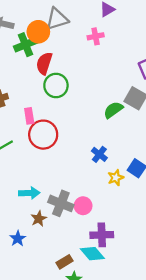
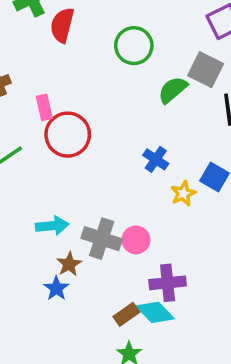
green circle: (56, 85) -> (134, 46), moved
blue star: (18, 239) -> (56, 288), moved
brown rectangle: (64, 262) -> (126, 314), moved

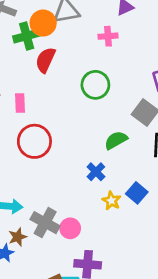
green semicircle: (173, 90) -> (116, 140), moved
pink rectangle: (44, 107) -> (20, 103), moved
yellow star: (183, 194) -> (111, 201), turned -30

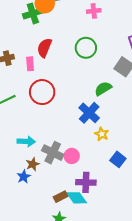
red semicircle: (45, 60) -> (44, 48), moved
blue cross: (96, 172) -> (89, 113), size x1.5
blue square: (137, 193) -> (118, 159), moved

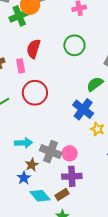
purple cross: (86, 182) -> (72, 176), moved
cyan diamond: (77, 198) -> (40, 196), moved

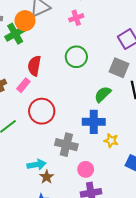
pink rectangle: (21, 66) -> (23, 85), turned 56
blue cross: (83, 109) -> (94, 122), turned -30
gray cross: (51, 152) -> (66, 145), moved
brown star: (32, 165) -> (47, 177), moved

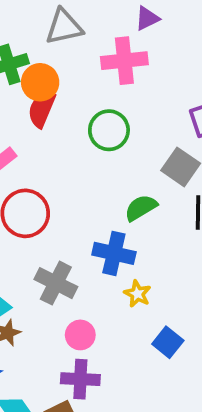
pink cross: (76, 18) -> (124, 61), size x1.6
orange circle: (25, 21) -> (40, 82), moved
red semicircle: (34, 66) -> (42, 109), moved

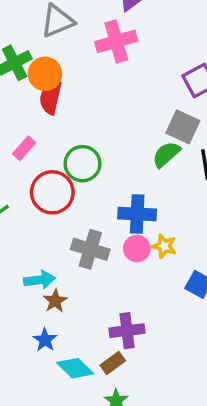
green circle: (109, 130) -> (82, 164), moved
green semicircle: (141, 208) -> (166, 154), moved
pink circle: (80, 335) -> (137, 249), moved

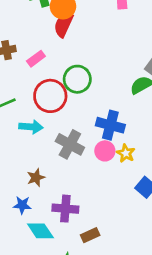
cyan arrow: (40, 280) -> (31, 127), moved
purple cross: (127, 331) -> (65, 209), moved
blue star: (45, 340) -> (22, 205), turned 30
brown rectangle: (113, 363) -> (90, 235), moved

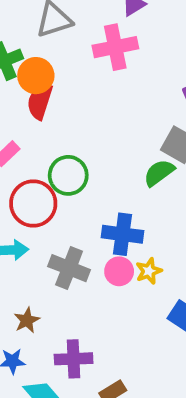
yellow star: (126, 153) -> (149, 271), turned 30

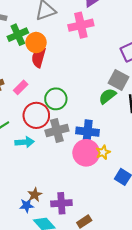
gray cross: (69, 268) -> (57, 131), moved, turned -35
pink circle: (119, 271) -> (86, 153), size x1.6
brown star: (27, 320) -> (35, 195), moved

